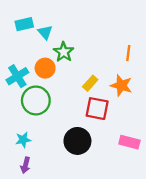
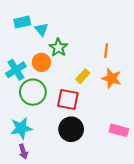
orange line: (128, 53) -> (106, 51), moved
red square: (97, 109) -> (68, 100), moved
cyan star: (23, 140) -> (21, 128), size x1.5
purple arrow: (25, 165) -> (23, 152), turned -32

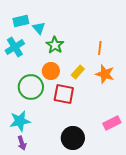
orange circle: (41, 62) -> (51, 71), moved
cyan cross: (16, 70) -> (15, 47), moved
black circle: (71, 129) -> (73, 138), moved
pink rectangle: (119, 130) -> (112, 123), turned -42

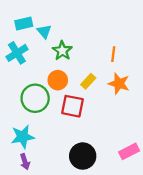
pink rectangle: (112, 123) -> (129, 151), moved

